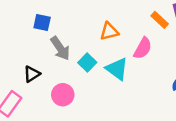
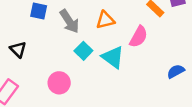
gray arrow: (60, 48) -> (69, 21), moved
black triangle: (32, 74) -> (18, 50), moved, turned -42

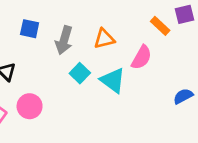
gray arrow: (69, 21) -> (64, 40), turned 50
pink circle: (59, 83) -> (30, 106), moved

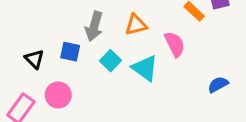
blue square: (30, 29) -> (70, 52), moved
pink semicircle: (142, 57) -> (175, 44), turned -55

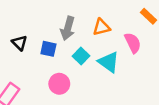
black triangle: (34, 59) -> (19, 43), moved
pink circle: (58, 95) -> (59, 84), moved

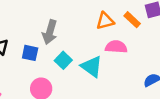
orange triangle: (101, 27) -> (105, 21), moved
pink semicircle: (133, 43) -> (116, 47), turned -60

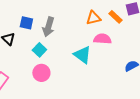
blue square: (30, 53) -> (26, 23), moved
cyan square: (63, 60) -> (39, 50), moved

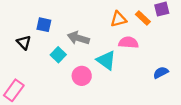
gray arrow: (48, 27) -> (78, 38), moved, turned 90
pink circle: (41, 73) -> (82, 76), moved

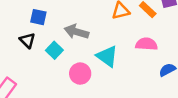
black triangle: (24, 42) -> (27, 40), moved
pink semicircle: (128, 42) -> (146, 44), moved

